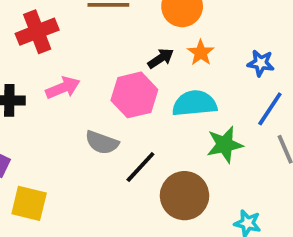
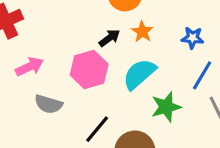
cyan semicircle: (195, 103) -> (139, 74), turned -33
gray semicircle: (102, 143) -> (48, 104), moved

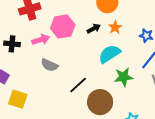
pink hexagon: (89, 70) -> (63, 26), moved

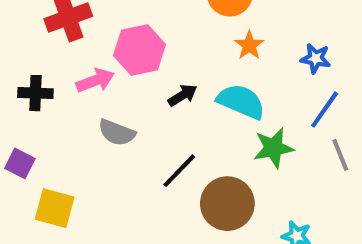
black arrow: (94, 29) -> (183, 95), moved
cyan semicircle: (109, 54) -> (241, 101), turned 60

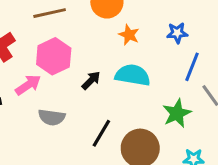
green star: (273, 148) -> (177, 113), moved

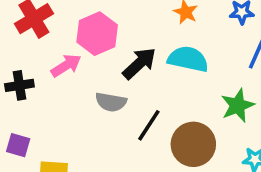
black arrow: (91, 80) -> (139, 63), size x1.5
gray semicircle: (52, 117) -> (111, 102), moved

